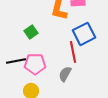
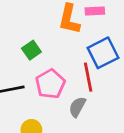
pink pentagon: (35, 64) -> (50, 84), moved, turned -30

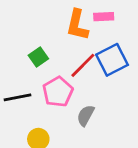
red line: (88, 77) -> (83, 65), moved, turned 56

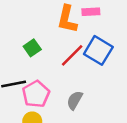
blue square: (112, 60) -> (98, 50), turned -32
pink pentagon: (58, 92) -> (36, 94), moved

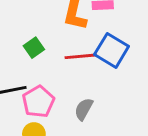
red line: (72, 55) -> (81, 56), turned 40

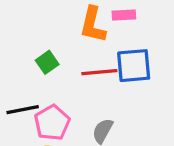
blue square: (112, 50) -> (134, 66), turned -36

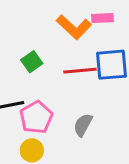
orange L-shape: (93, 25) -> (74, 27), turned -60

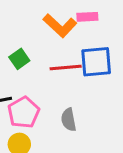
gray semicircle: (83, 125) -> (69, 120), turned -40

